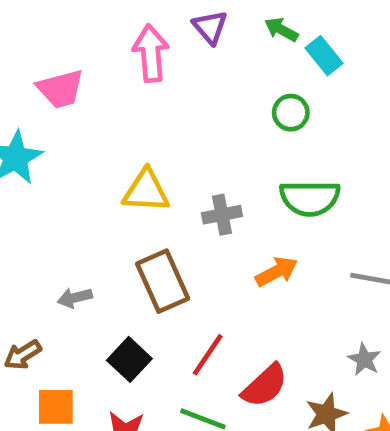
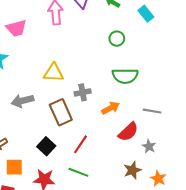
cyan rectangle: (324, 56) -> (146, 14), moved
gray cross: (222, 215) -> (83, 92), moved
gray arrow: (75, 298) -> (22, 101), moved, size x1.5
red semicircle: (265, 386) -> (128, 132), moved

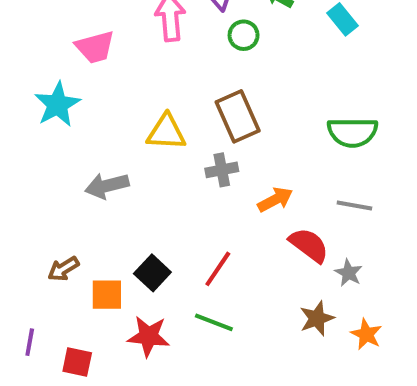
green circle: (117, 39) -> (244, 35), moved
green semicircle: (125, 76) -> (352, 132), moved
brown rectangle: (61, 112) -> (238, 116), moved
red semicircle: (128, 132) -> (309, 245), turned -100
orange square: (14, 167) -> (107, 295), moved

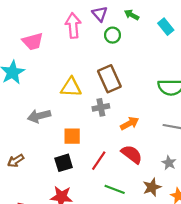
red semicircle: (309, 245) -> (132, 154), moved
black square: (152, 273) -> (64, 163), turned 30
orange square: (107, 295) -> (72, 136), moved
green line: (214, 322) -> (115, 189), moved

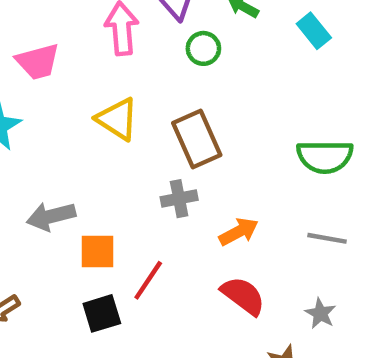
yellow triangle: (71, 87) -> (117, 119), moved, turned 30
orange square: (72, 136) -> (97, 252), moved
red line: (99, 161) -> (148, 280), moved

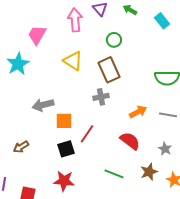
green circle: (203, 48) -> (114, 40), moved
pink trapezoid: (38, 62) -> (37, 35), turned 135
orange arrow: (239, 232) -> (138, 112), moved

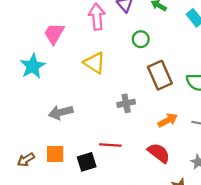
brown rectangle: (109, 70) -> (160, 75), moved
orange square: (64, 121) -> (55, 154), moved
red line: (87, 134) -> (110, 145), turned 60
brown arrow: (21, 147) -> (26, 160), moved

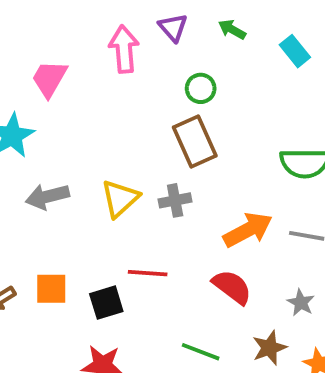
yellow triangle: (95, 63) -> (120, 198), moved, turned 45
brown rectangle: (160, 75) -> (195, 141), moved
gray arrow: (61, 112) -> (47, 196), moved
orange arrow: (168, 120) -> (248, 230), size x1.4

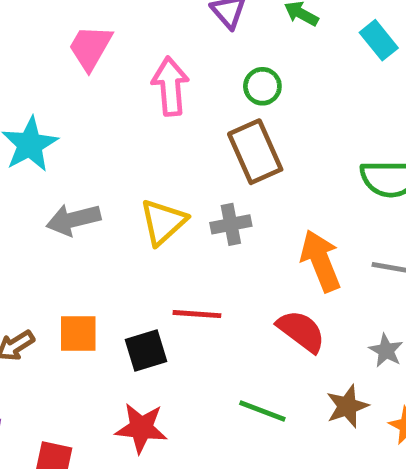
pink arrow: (124, 49) -> (170, 86), moved
pink trapezoid: (49, 79) -> (90, 47), moved
orange arrow: (248, 230) -> (321, 261), turned -84

